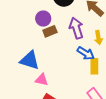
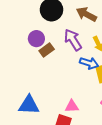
blue triangle: (30, 60) -> (29, 105), moved
pink triangle: (42, 80) -> (72, 106), moved

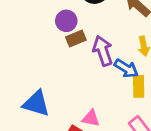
purple arrow: (73, 40) -> (103, 51), moved

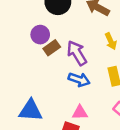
blue arrow: (126, 68) -> (79, 80), moved

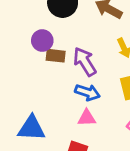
brown rectangle: (52, 48) -> (56, 56), turned 42
pink triangle: (80, 113) -> (87, 118), moved

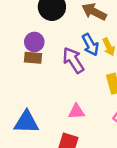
brown rectangle: (56, 56) -> (33, 58), moved
blue arrow: (87, 92) -> (90, 45), moved, turned 45

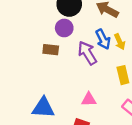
purple circle: (34, 42) -> (64, 28), moved

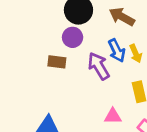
pink triangle: (89, 99) -> (113, 116), moved

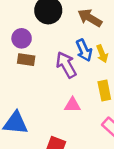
purple circle: (73, 37) -> (22, 38), moved
pink triangle: (113, 116) -> (73, 105), moved

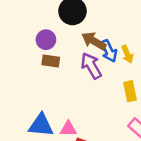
brown arrow: (90, 18) -> (94, 41), moved
pink triangle: (73, 105) -> (68, 129), moved

